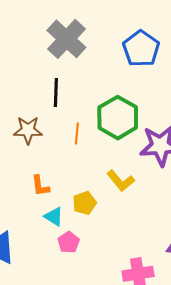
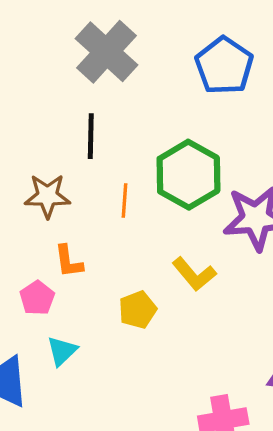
orange L-shape: (40, 186) -> (69, 261), moved
cyan triangle: (54, 217) -> (62, 351), moved, turned 45
pink pentagon: (69, 242) -> (37, 298), moved

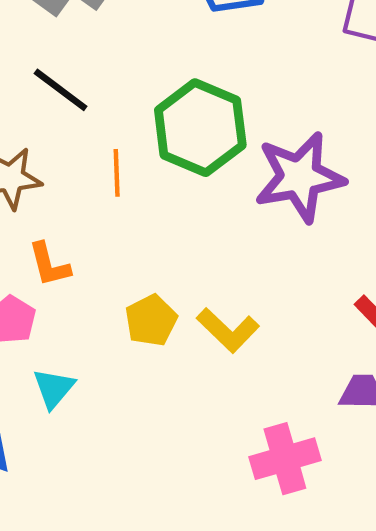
black line: (91, 136) -> (61, 90), turned -48
yellow L-shape: (194, 274) -> (228, 330), moved

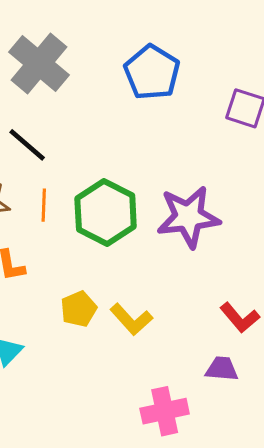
green hexagon: (200, 128) -> (106, 212), moved
orange line: (117, 173) -> (44, 205), moved

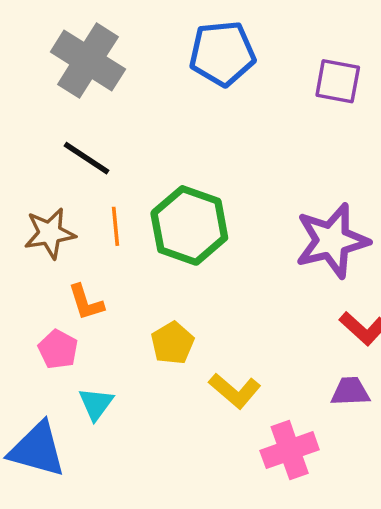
blue pentagon: (152, 72) -> (222, 53), turned -30
purple star: (188, 217) -> (332, 241), moved
yellow L-shape: (131, 319) -> (235, 391), moved

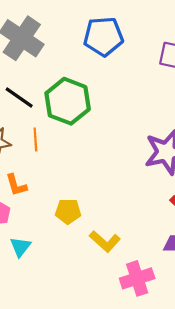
green hexagon: (189, 225) -> (68, 101), moved
yellow pentagon: (173, 343) -> (68, 211), turned 30

